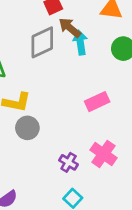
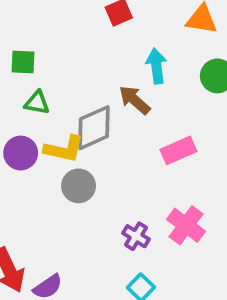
brown arrow: (70, 28) -> (134, 100), moved
gray diamond: (42, 42) -> (94, 128), moved

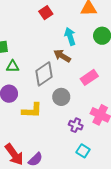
yellow L-shape: (64, 149) -> (32, 110), moved
gray circle: (79, 186) -> (61, 97), moved

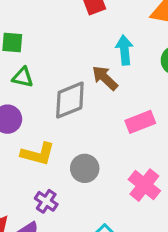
gray circle: (61, 97) -> (85, 168), moved
purple cross: (76, 125) -> (46, 201), moved

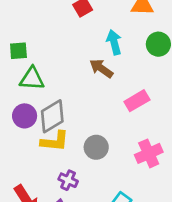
green triangle: (23, 77) -> (32, 79), size x1.4
gray diamond: (70, 100) -> (52, 116), moved
pink cross: (144, 185) -> (149, 153), turned 36

